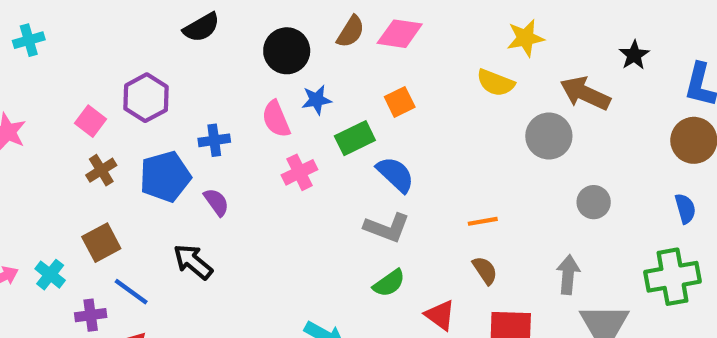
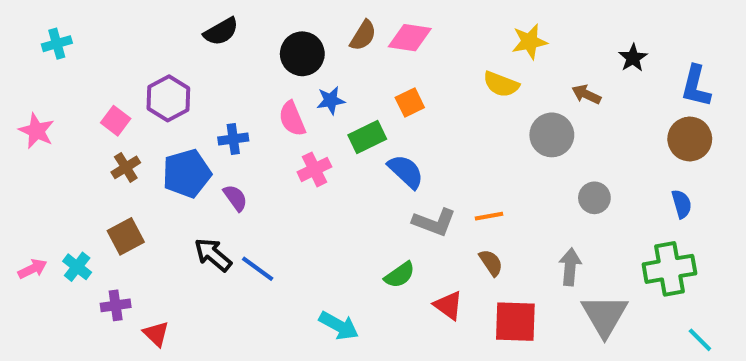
brown arrow: (585, 93) -> (586, 94), size x0.6
gray L-shape: (387, 228) -> (434, 222), moved
blue line: (131, 292) -> (258, 269), moved

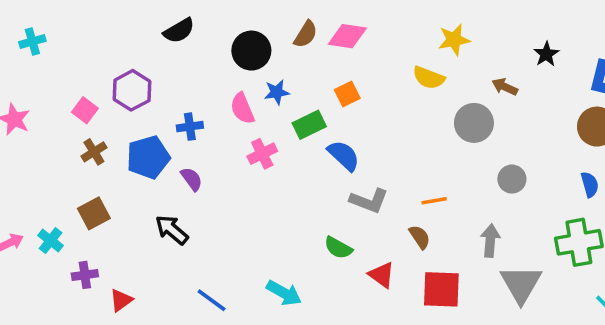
orange line: (489, 216) -> (434, 201), moved
blue line: (258, 269) -> (212, 300), moved
green semicircle: (400, 275) -> (338, 248), turned 64
red triangle: (156, 334) -> (121, 300), turned 40

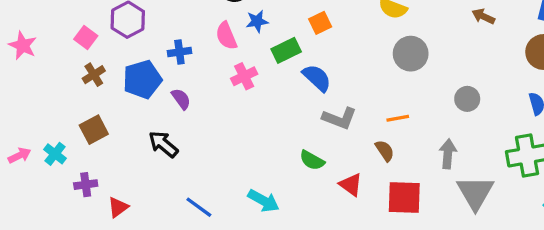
brown arrow: (505, 87) -> (483, 16), moved
gray circle: (474, 123) -> (411, 54), moved

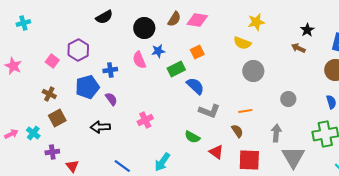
brown cross: (94, 75) -> (49, 94), moved, turned -32
pink cross: (244, 76) -> (145, 120), moved
black arrow: (163, 144) -> (100, 127), turned -42
cyan arrow: (264, 201) -> (162, 162), turned 96
red triangle: (118, 207) -> (72, 166), turned -32

